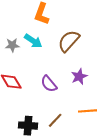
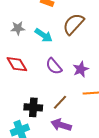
cyan arrow: (33, 41) -> (44, 35), moved
purple star: (79, 76) -> (81, 69), moved

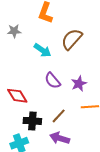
gray star: (18, 28) -> (14, 31), moved
red diamond: (17, 64) -> (17, 96), moved

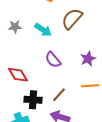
gray star: (14, 31) -> (15, 27), moved
purple star: (79, 84) -> (88, 59), moved

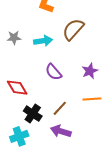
cyan arrow: (43, 30) -> (43, 41), turned -42
black cross: (33, 100) -> (33, 114), turned 30

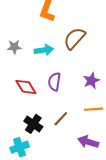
purple semicircle: (53, 72) -> (54, 82), turned 48
red diamond: (17, 88) -> (26, 87), moved
purple arrow: (61, 131) -> (88, 142), moved

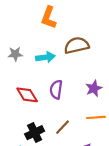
brown semicircle: (74, 38) -> (77, 45), turned 35
black cross: (33, 124) -> (35, 133), turned 30

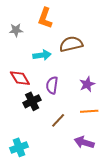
gray star: (15, 54) -> (16, 30), moved
red diamond: (27, 95) -> (20, 78), moved
black cross: (35, 133) -> (32, 101), moved

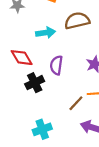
brown line: (58, 120) -> (76, 103), moved
cyan cross: (19, 147) -> (42, 129), moved

